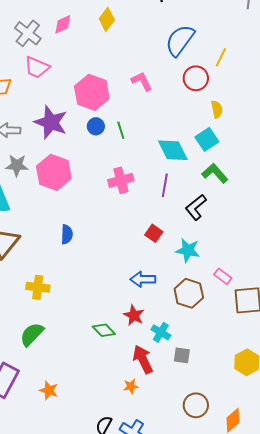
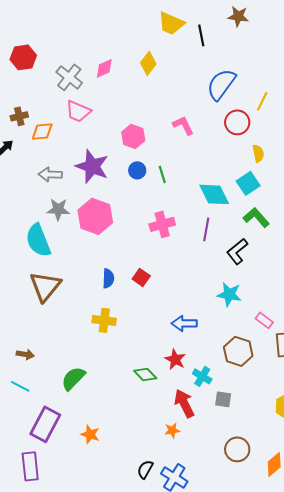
pink hexagon: (92, 92) -> (133, 136), size x0.7
red square: (154, 233) -> (141, 277), moved
yellow cross: (38, 287) -> (104, 320), moved
brown hexagon: (189, 293) -> (238, 351), moved

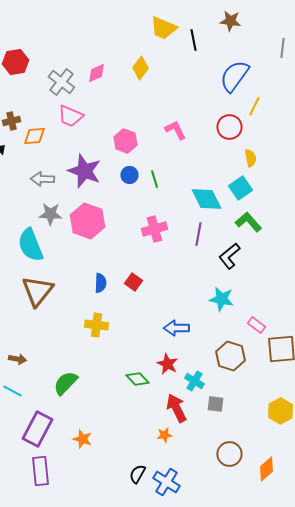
blue semicircle: (221, 84) -> (234, 76), moved
purple rectangle: (30, 466) -> (40, 471), moved

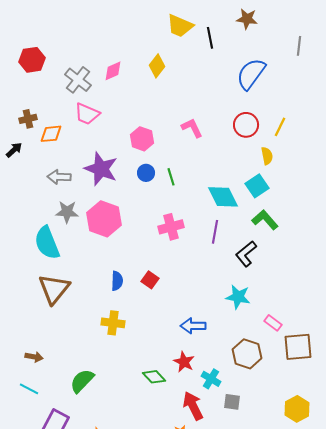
yellow line: (254, 106) -> (280, 127), moved

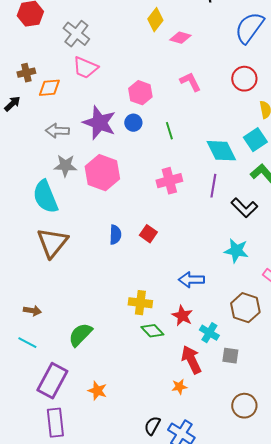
pink diamond: (113, 71) -> (180, 38), moved, turned 40
blue circle: (146, 173) -> (133, 123), moved
black L-shape: (246, 254) -> (244, 208), turned -96
yellow cross: (113, 323) -> (140, 303), moved

